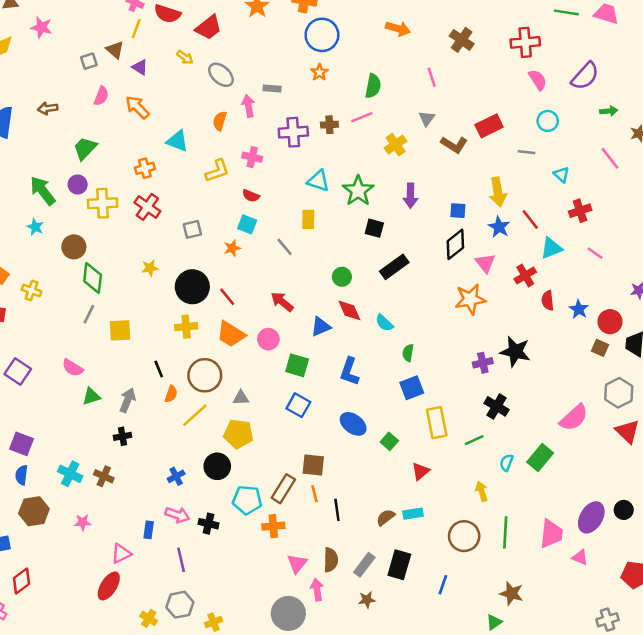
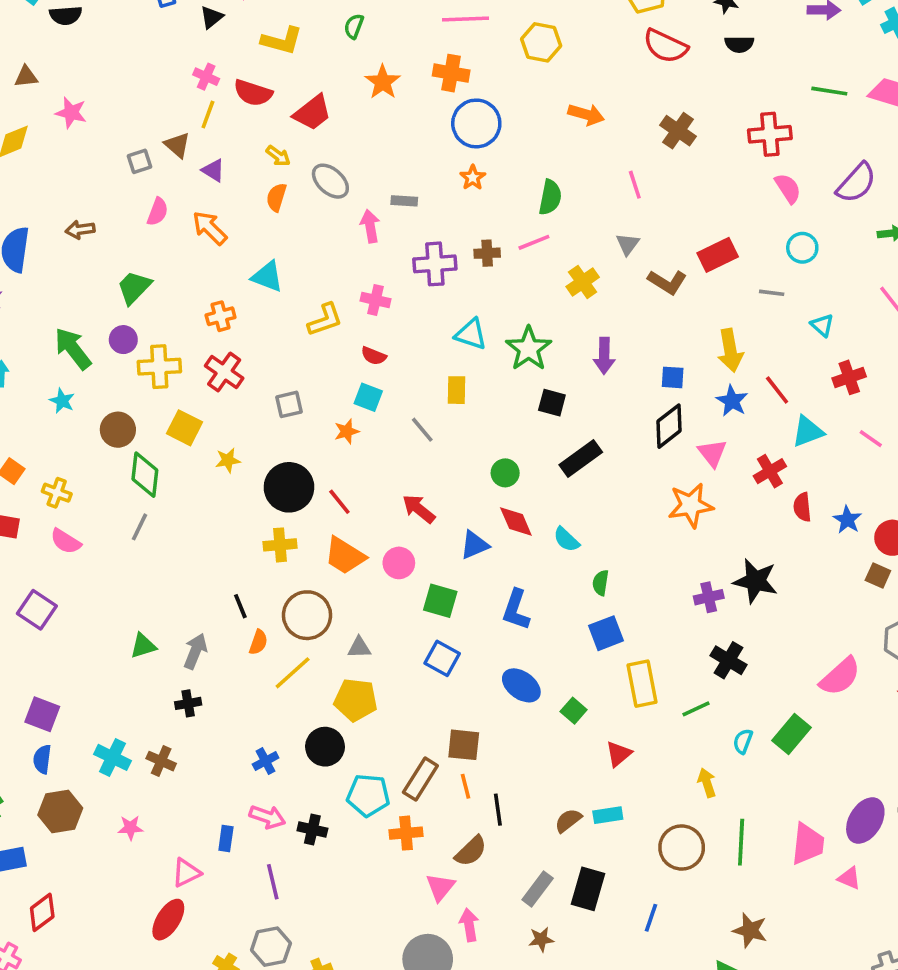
orange semicircle: (220, 121) -> (276, 197), moved
yellow square: (120, 330) -> (185, 428), moved, turned 30
pink semicircle: (73, 368) -> (66, 541), moved
brown semicircle: (331, 560) -> (471, 851), moved, turned 45

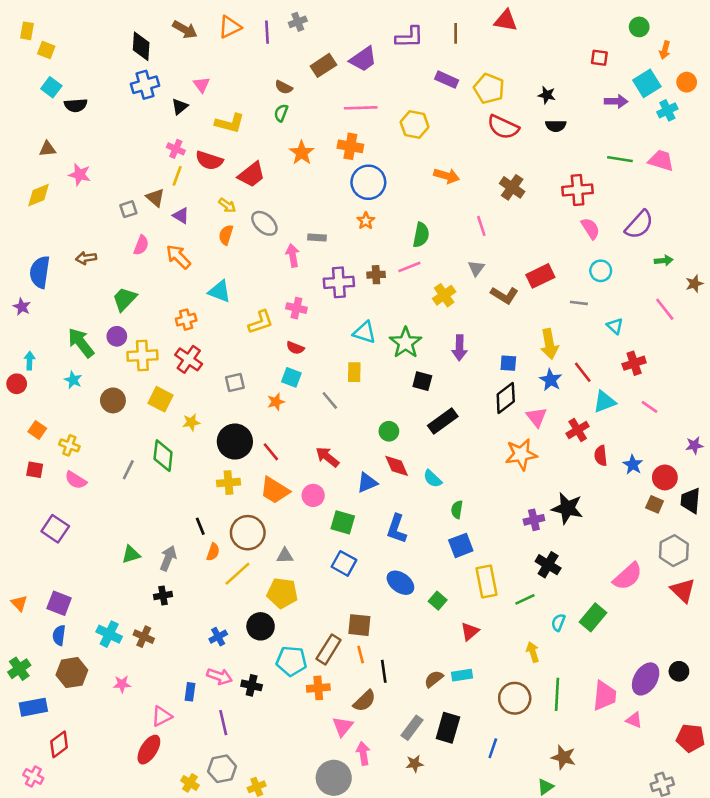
green diamond: (145, 475) -> (163, 456), moved

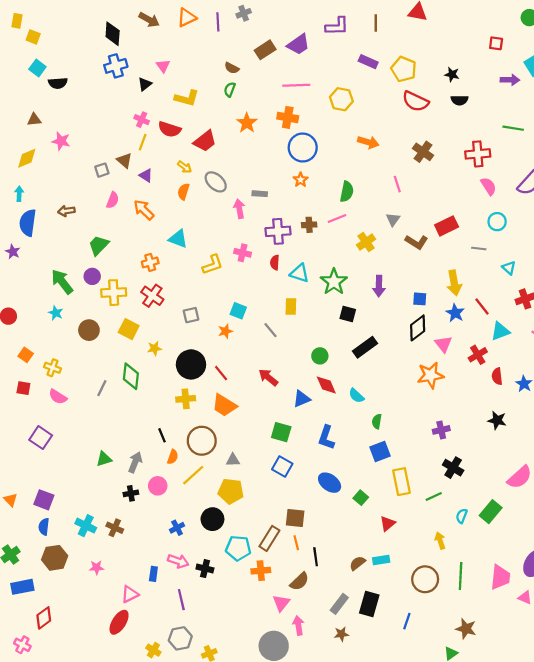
red semicircle: (295, 348) -> (275, 262), moved, turned 72
cyan arrow: (30, 361) -> (19, 194), moved
pink circle: (313, 495) -> (158, 486), moved
black star: (567, 508) -> (497, 420), moved, size x0.7

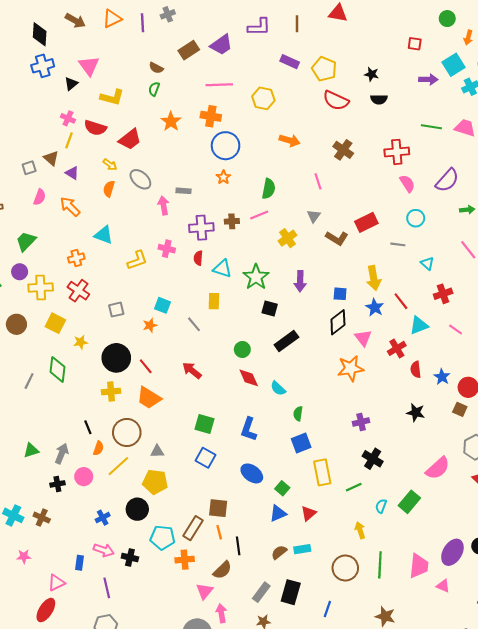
pink triangle: (163, 66) -> (89, 66), size x1.5
blue triangle: (302, 399) -> (278, 513), moved

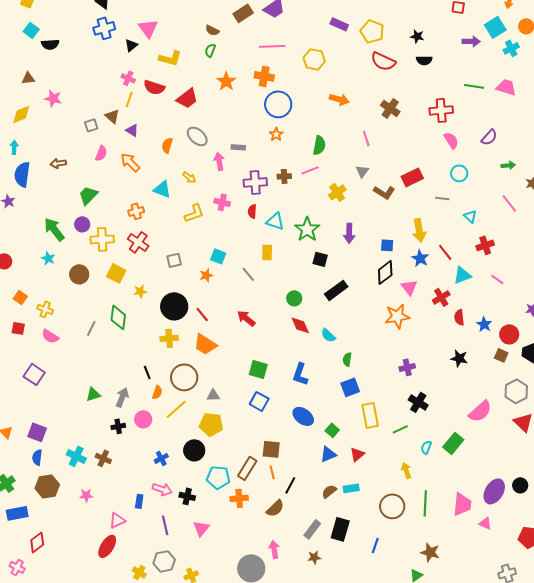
yellow arrow: (110, 165) -> (189, 177), moved
purple semicircle: (447, 180) -> (489, 137), size x0.7
black line: (238, 546) -> (290, 485), turned 36
pink triangle: (205, 591) -> (201, 528), moved

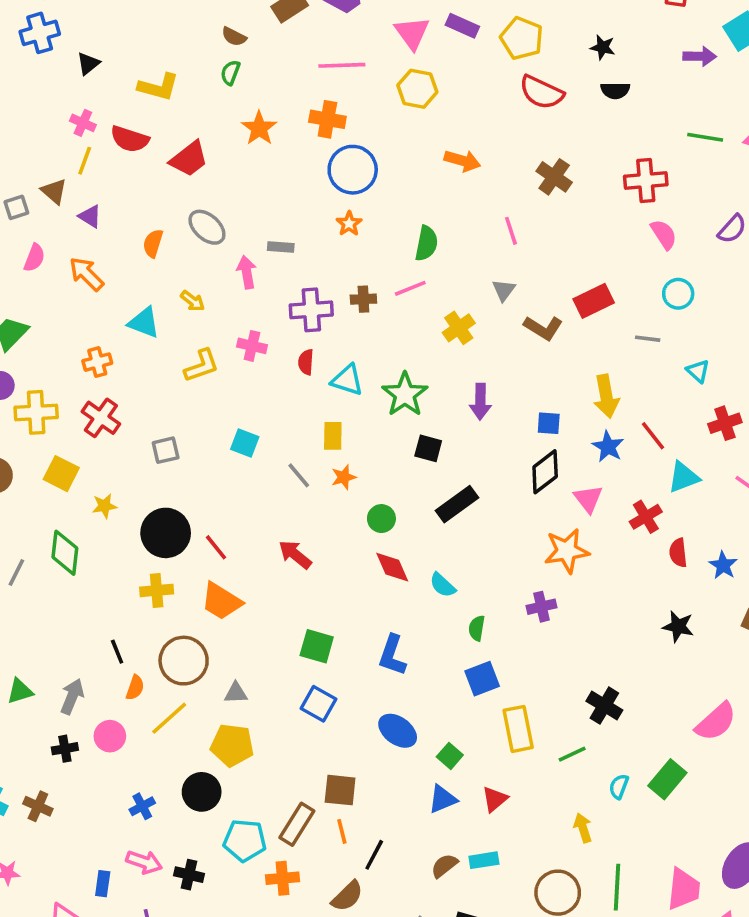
pink triangle: (148, 28) -> (412, 33), moved
orange star: (206, 275) -> (344, 477), moved
purple cross: (407, 367) -> (541, 607), moved

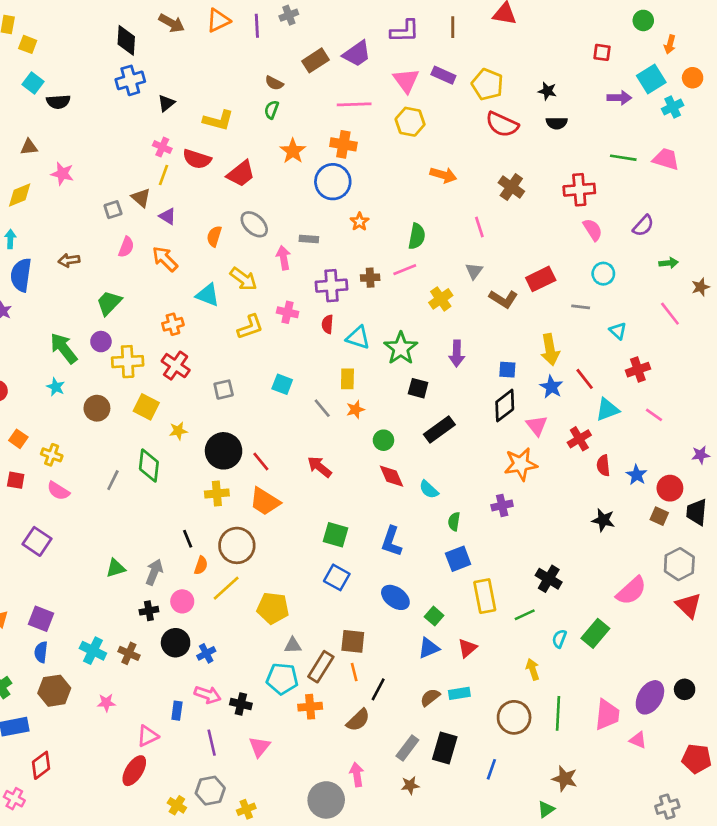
blue circle: (353, 170) -> (333, 182), moved
yellow arrow: (193, 301) -> (244, 279), size x1.5
gray triangle: (236, 693) -> (293, 645), moved
black circle: (202, 792) -> (176, 643), moved

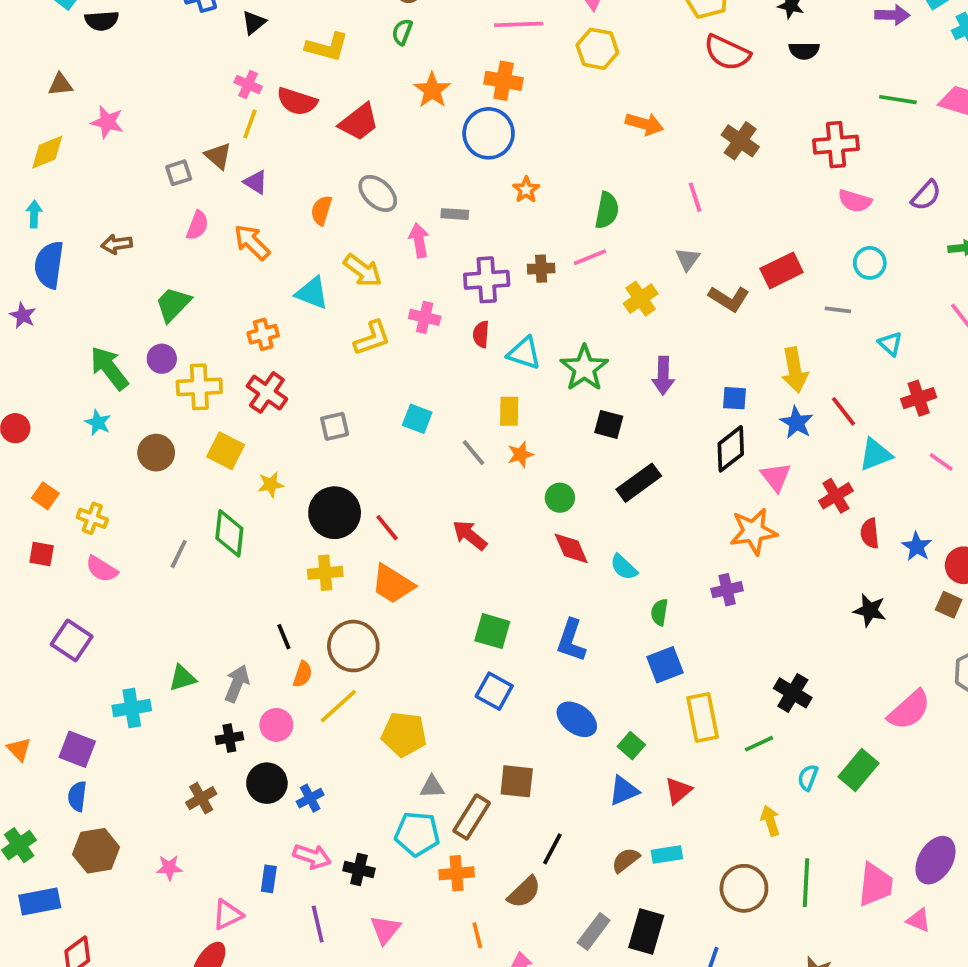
pink semicircle: (593, 230) -> (855, 201), turned 140
cyan cross: (93, 651) -> (132, 708), moved, turned -35
brown cross: (129, 653) -> (201, 798), turned 36
orange line: (354, 672) -> (477, 935), moved

